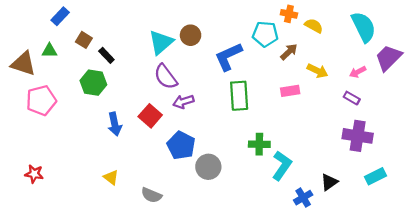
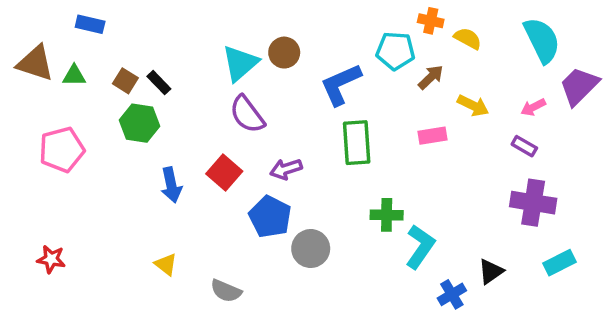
blue rectangle: (60, 16) -> (90, 24), turned 60
brown square: (84, 40) -> (125, 81), moved
brown triangle: (23, 64) -> (35, 63), moved
purple arrow: (183, 102) -> (286, 169), moved

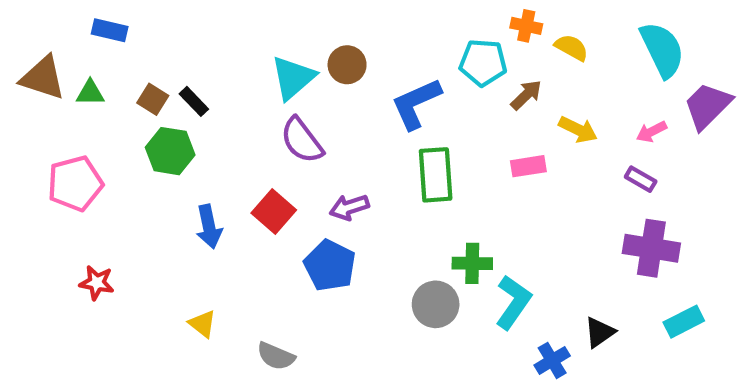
gray circle: (311, 249) -> (436, 304), moved
red star: (51, 259) -> (97, 283), moved

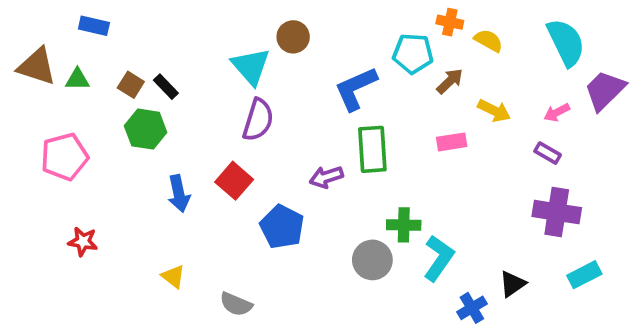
brown circle: (347, 65) -> (293, 37), moved
cyan triangle: (293, 78) -> (251, 66), turned -30
purple semicircle: (302, 140) -> (258, 120), turned -126
purple arrow: (349, 207) -> (326, 177), moved

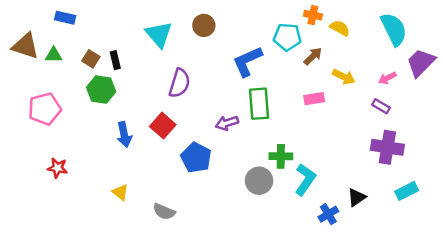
cyan triangle: (251, 66) -> (159, 34), moved
black rectangle: (166, 87) -> (115, 60), turned 30

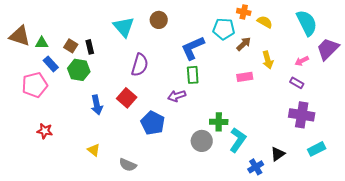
blue rectangle: (65, 18) -> (51, 64), moved, turned 35
yellow arrow: (344, 77) -> (268, 60), turned 48
green rectangle: (259, 104) -> (193, 75), moved, size x0.7

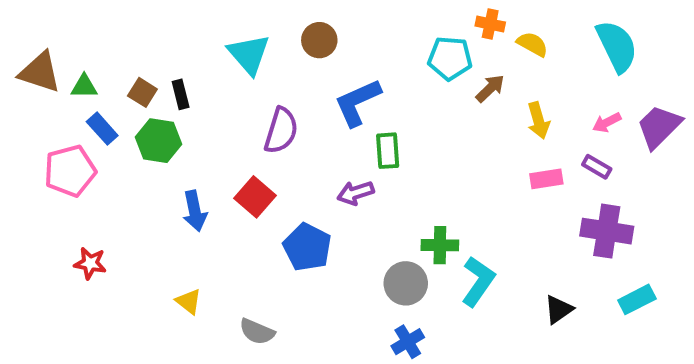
blue L-shape: (193, 48) -> (357, 102), moved
purple trapezoid: (328, 49) -> (659, 127), moved
pink rectangle: (245, 77) -> (546, 179), moved
blue cross: (256, 167) -> (408, 342), moved

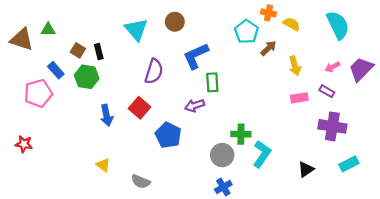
cyan pentagon: (450, 58) -> (246, 32), turned 30
green triangle: (84, 86) -> (48, 29), moved
red star: (90, 263) -> (24, 144), moved

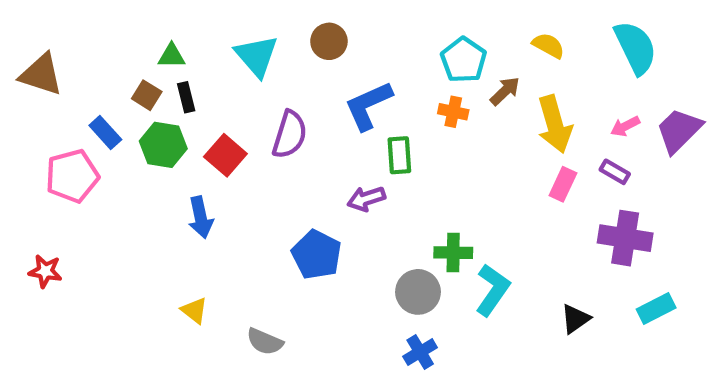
orange cross: (268, 13) -> (453, 112), moved
green triangle: (48, 29) -> (172, 56), moved
yellow arrow: (295, 66) -> (555, 124), size x1.5
pink rectangle: (299, 98) -> (563, 184), turned -56
red square: (140, 108) -> (225, 155), moved

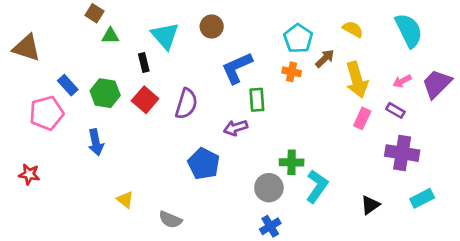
brown square: (147, 95) -> (94, 13), moved
black rectangle: (186, 97) -> (144, 62), moved
purple semicircle: (290, 135) -> (186, 104), moved
blue arrow: (201, 217) -> (96, 142), moved

